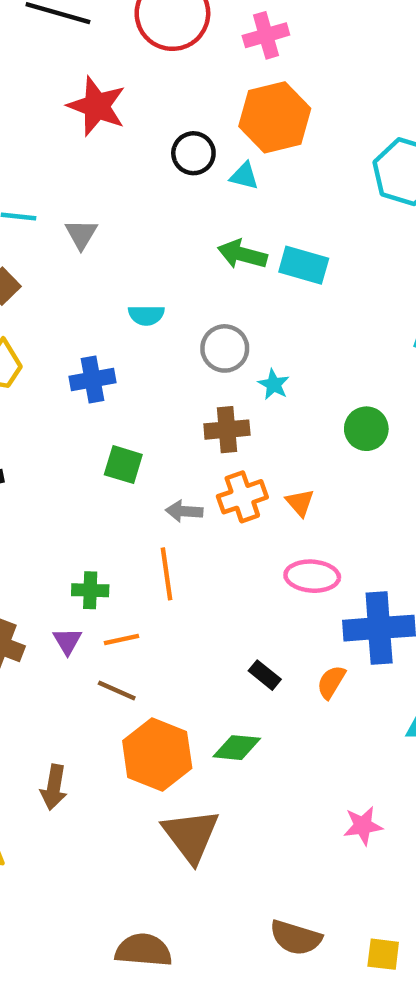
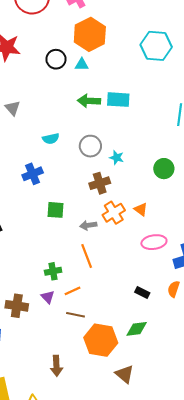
brown triangle: (191, 835) -> (125, 374), size x0.7

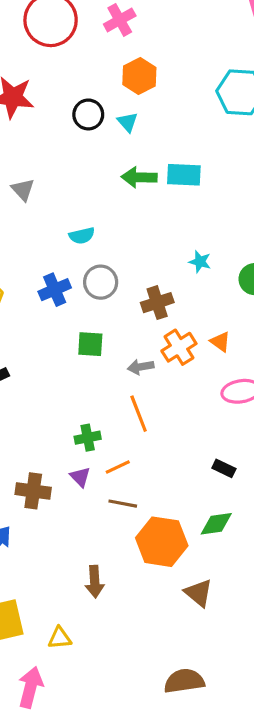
orange hexagon: (90, 34) -> (139, 76), size x0.7
cyan triangle: (82, 65) -> (128, 122), turned 48
gray circle: (90, 146) -> (101, 282), moved
cyan star: (117, 158) -> (200, 262), moved

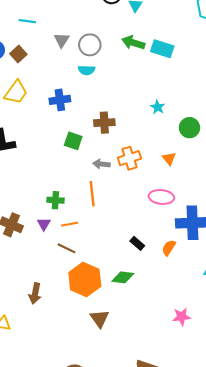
gray triangle: (23, 190) -> (62, 40), moved
gray circle: (101, 282) -> (90, 45), moved
brown cross: (157, 303) -> (104, 123), moved
orange triangle: (220, 342) -> (169, 159), moved

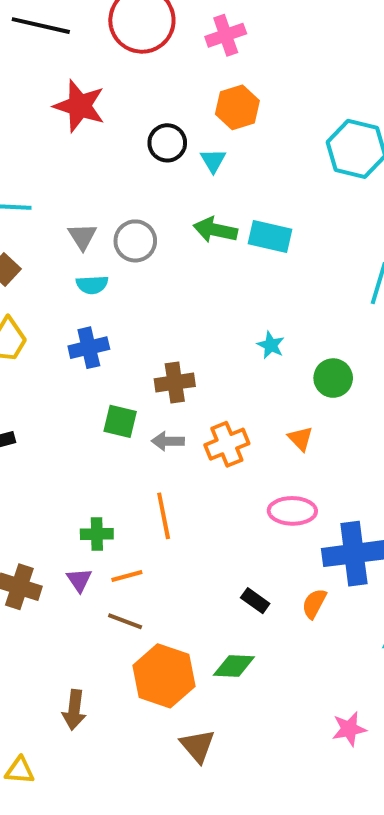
cyan semicircle: (87, 70) -> (92, 285), moved
gray arrow: (101, 164) -> (168, 441), moved

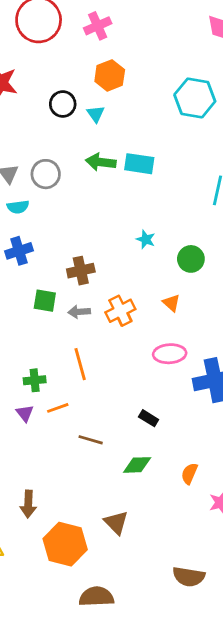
orange semicircle: (314, 604) -> (189, 474), moved
brown line: (125, 621) -> (91, 440), moved
orange hexagon: (164, 676) -> (65, 544), moved

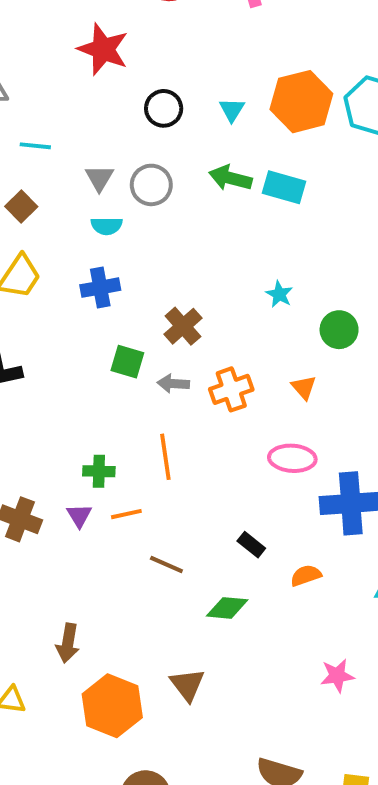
orange hexagon: (110, 75) -> (301, 102), moved, size x1.4
black circle: (63, 104) -> (164, 108), moved
brown cross: (81, 271) -> (183, 326), turned -36
orange semicircle: (189, 474) -> (306, 576), moved, turned 40

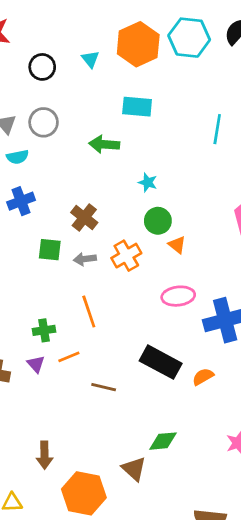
green arrow: (230, 178) -> (104, 144), moved
green circle: (339, 330) -> (158, 221), moved
black rectangle: (251, 545) -> (161, 362), size x2.0
green diamond: (227, 608) -> (163, 441), moved

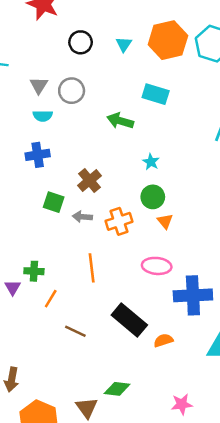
orange line: (89, 312) -> (92, 268), moved
orange line: (69, 357) -> (51, 299), turned -48
purple triangle: (36, 364) -> (13, 288), moved

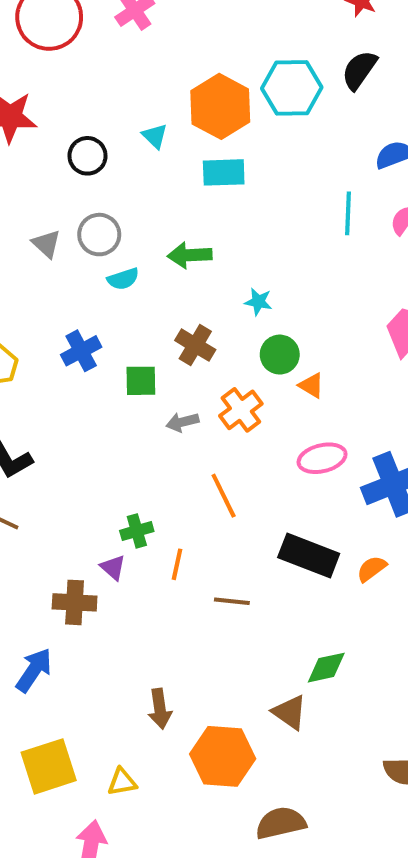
cyan rectangle: (156, 94) -> (224, 172), moved
cyan semicircle: (43, 116) -> (123, 279), moved
brown cross: (89, 181) -> (195, 345), moved
green square: (54, 202) -> (141, 381), moved

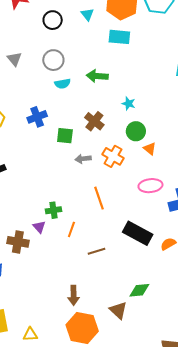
gray triangle: (46, 244) -> (14, 59), moved
orange cross: (241, 410) -> (113, 156), turned -30
brown line: (232, 601) -> (96, 251), turned -30
brown arrow: (160, 709) -> (74, 295), moved

